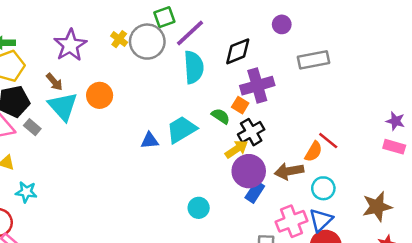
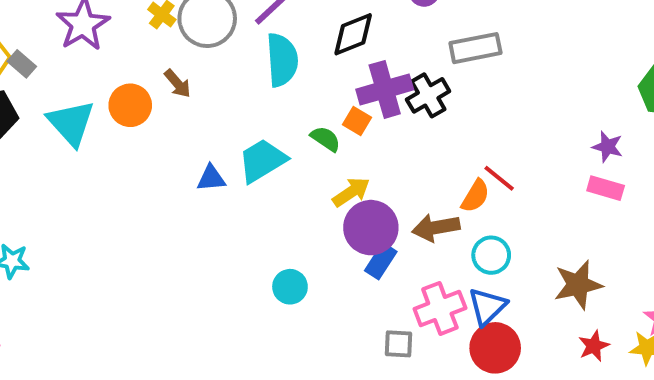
brown arrow: (54, 82) -> (178, 84), moved
gray rectangle: (32, 127) -> (22, 64), moved
black cross: (251, 132) -> (428, 95), moved

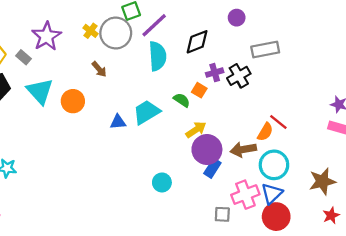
gray rectangle: (22, 64) -> (23, 57), moved
purple cross: (385, 89) -> (215, 73), size x0.6
orange circle: (130, 105) -> (73, 101), moved
cyan circle: (491, 255) -> (274, 165), size x1.4

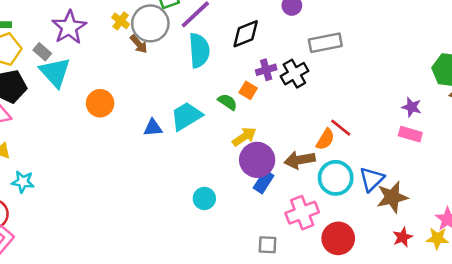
brown arrow: (99, 69) -> (139, 44), moved
cyan triangle: (40, 91) -> (55, 72), moved
blue triangle: (272, 193) -> (372, 179), moved
gray square: (222, 214) -> (267, 245), moved

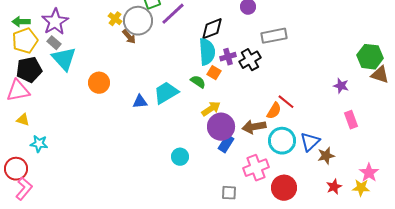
purple star: (69, 27) -> (55, 22), moved
cyan semicircle: (199, 50) -> (207, 52), moved
pink rectangle: (410, 134) -> (351, 120), moved, turned 54
brown star: (392, 197) -> (326, 156), size x0.7

